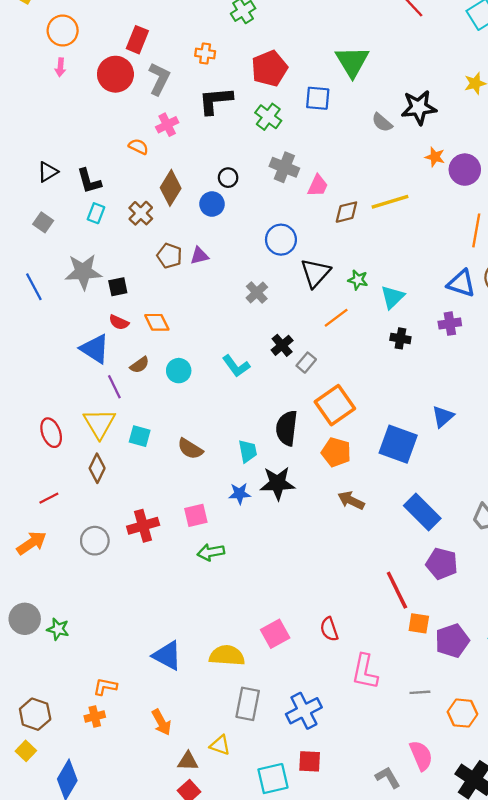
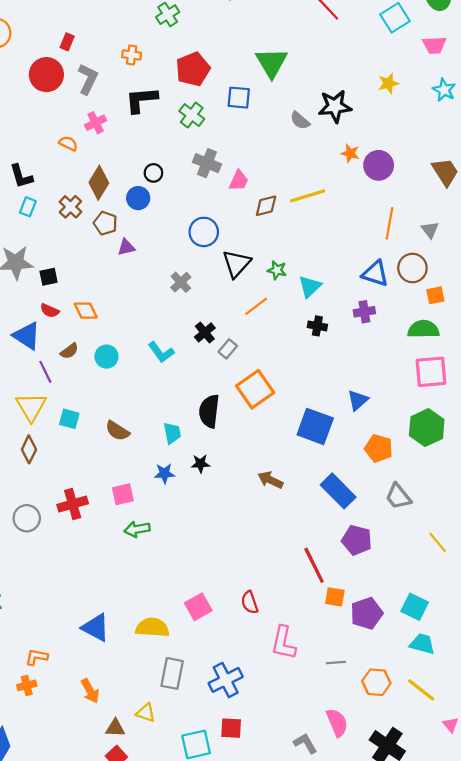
red rectangle: (137, 40) -> (67, 42), size x0.7
brown pentagon: (169, 256) -> (105, 223), moved
orange pentagon: (336, 452) -> (379, 448), moved
black star: (277, 483) -> (200, 464), size x0.6

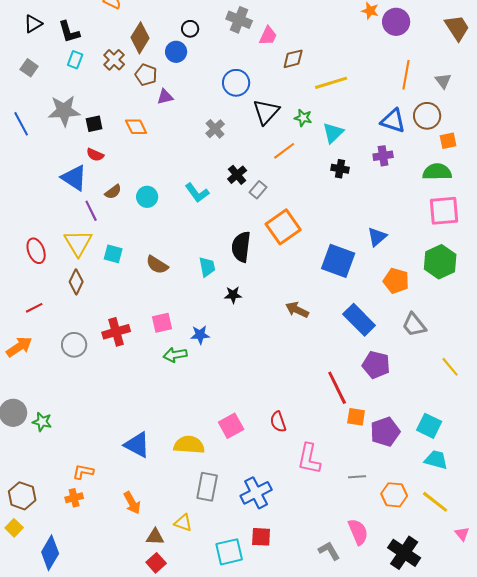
yellow line: (308, 196) -> (331, 83), moved
orange diamond: (86, 311) -> (136, 127), moved
blue star: (164, 473) -> (200, 335), moved

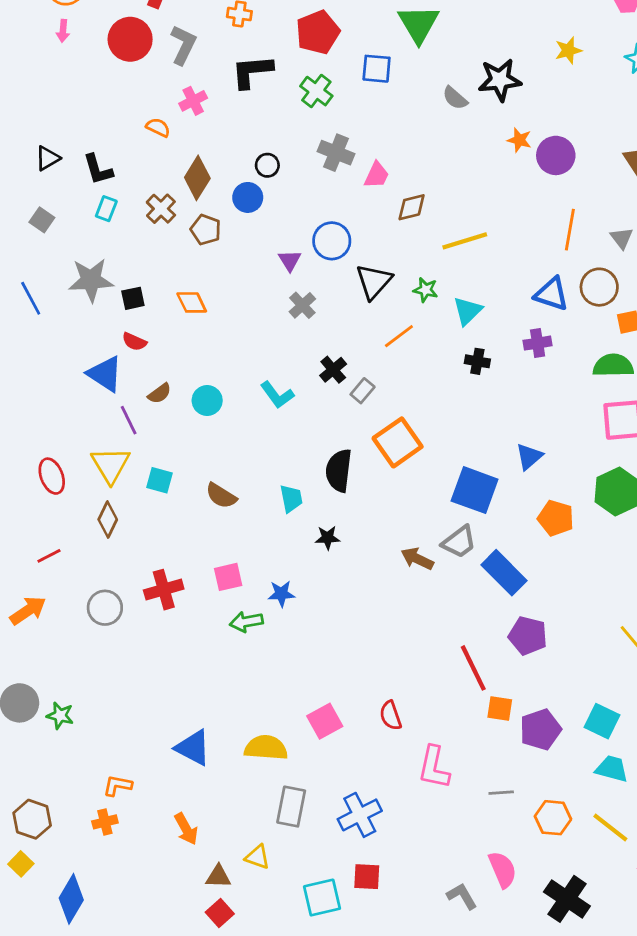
purple triangle: (165, 97) -> (290, 260), moved, turned -48
gray trapezoid: (414, 325) -> (459, 542), moved, turned -88

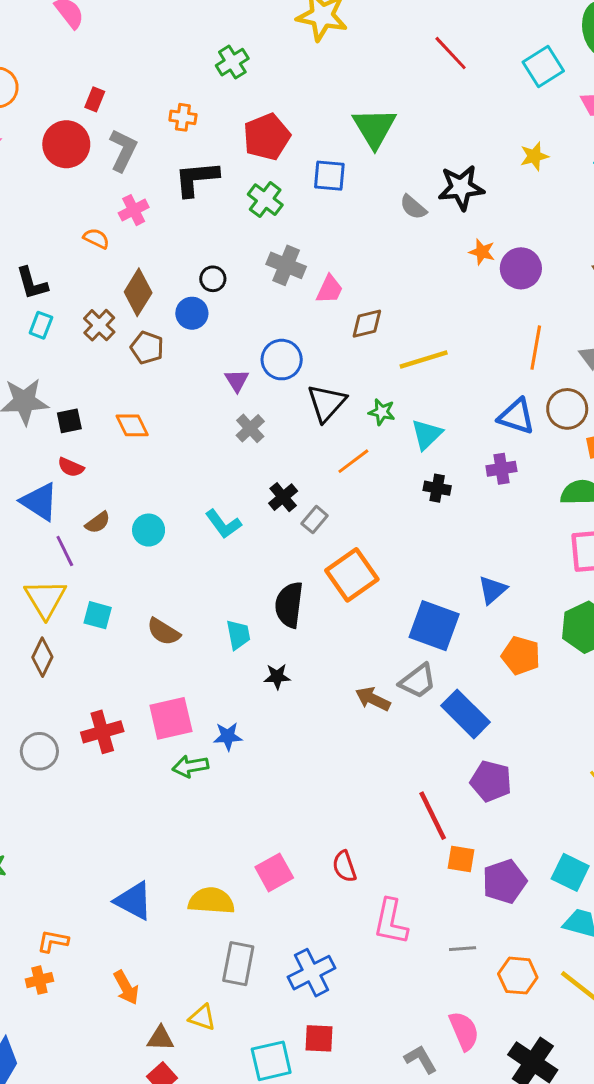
pink square: (228, 577) -> (171, 718), size x1.4

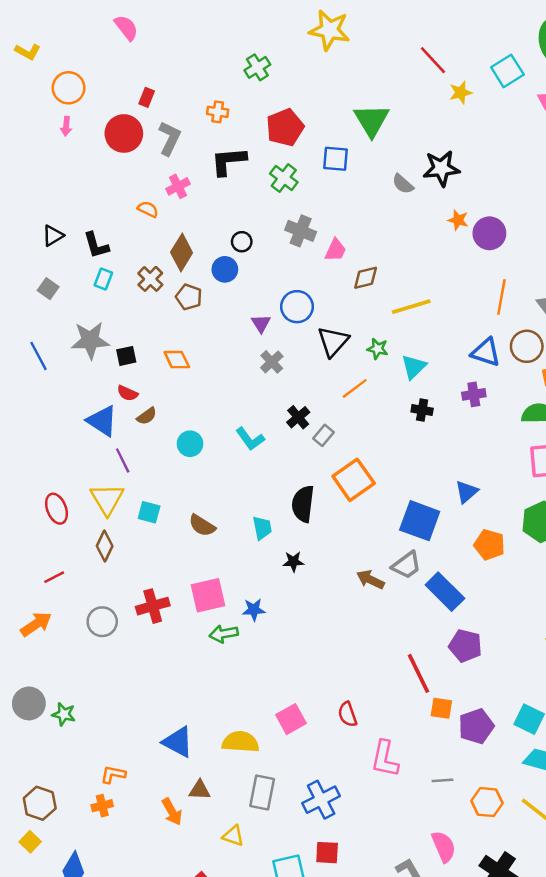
yellow star: (534, 156) -> (461, 93), moved
brown semicircle: (98, 523) -> (147, 416), moved
brown triangle: (161, 1038) -> (200, 790), moved

